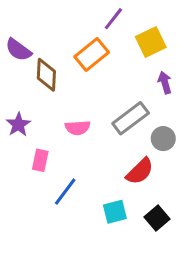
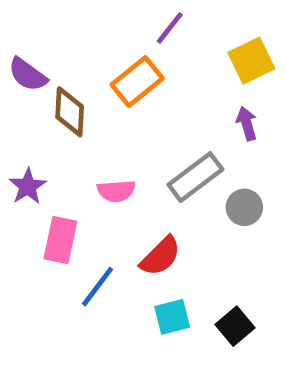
yellow square: (151, 42) -> (251, 61), moved
pink rectangle: (40, 160) -> (60, 240), size x1.4
red semicircle: (140, 171) -> (160, 256), moved

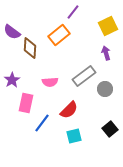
black square: (235, 326) -> (110, 129), moved

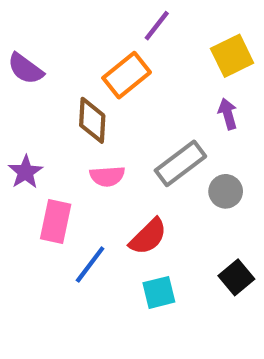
brown diamond: (30, 48) -> (92, 120), moved

